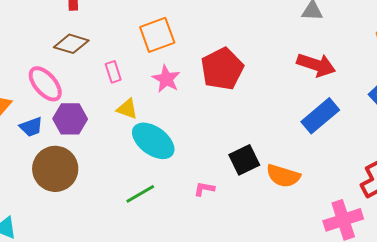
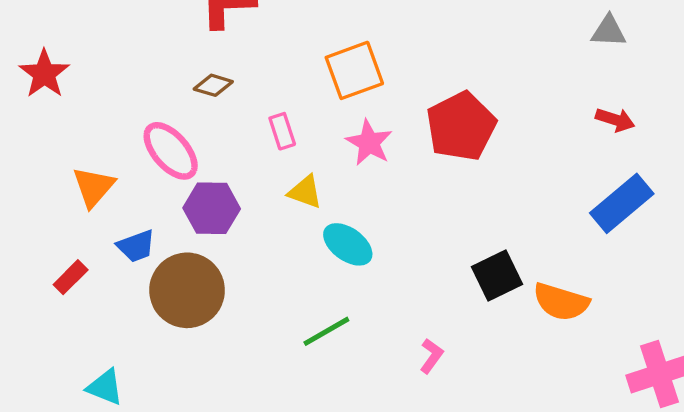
brown diamond: (71, 44) -> (213, 85), size x0.7
red arrow: (316, 65) -> (615, 120), size x0.6
blue trapezoid: (31, 127) -> (136, 246), moved
cyan ellipse: (153, 141) -> (348, 244), size x0.7
pink L-shape: (204, 189) -> (431, 356), moved, turned 115

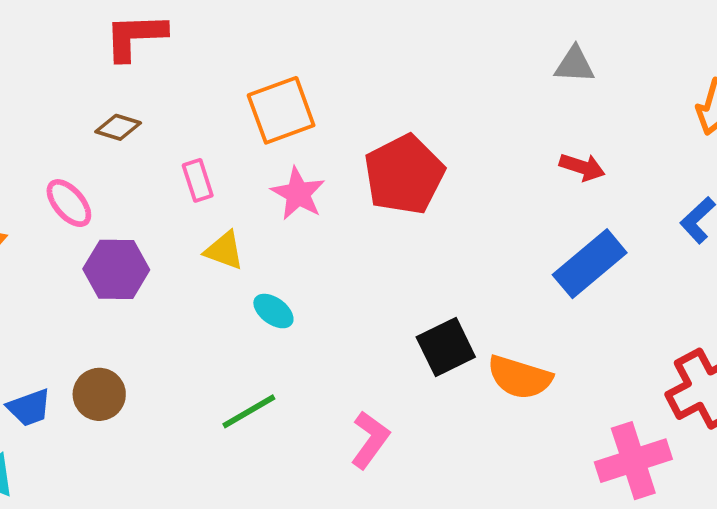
pink ellipse: (171, 151) -> (69, 203), size x0.7
cyan ellipse: (348, 244) -> (273, 311), size x0.7
blue trapezoid: (136, 246) -> (29, 408), moved
brown circle: (187, 290) -> (99, 394), moved, size x0.6
pink L-shape: (431, 356) -> (370, 440), size x1.4

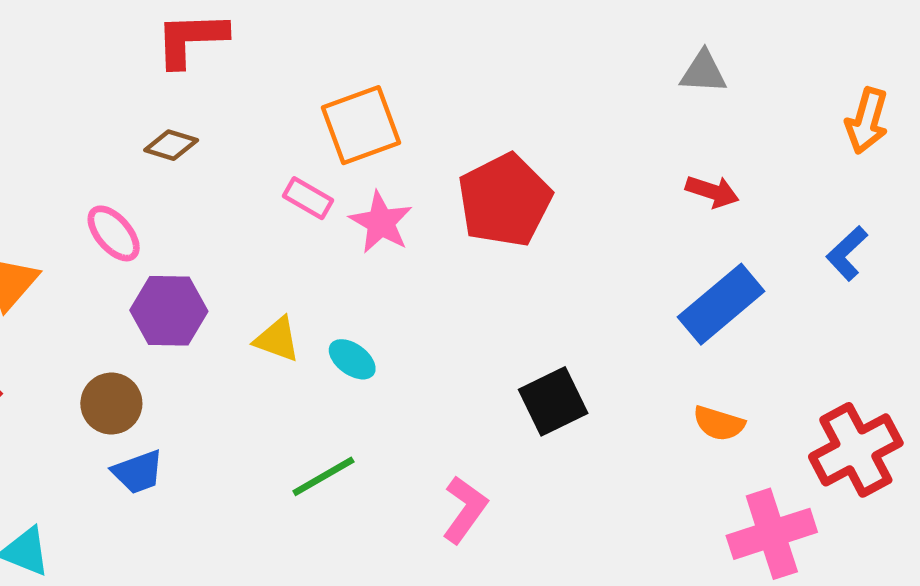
pink rectangle: (198, 180) -> (308, 198), moved, turned -42
yellow triangle: (224, 250) -> (277, 339), moved
orange semicircle: (520, 377) -> (719, 423), moved, size x0.7
brown circle: (99, 394) -> (111, 404), moved
blue trapezoid: (29, 408) -> (138, 472), moved

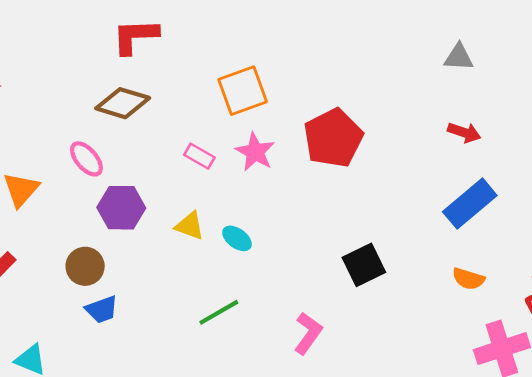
brown diamond: (171, 145) -> (123, 103), size x1.6
pink rectangle: (308, 198) -> (199, 156), moved

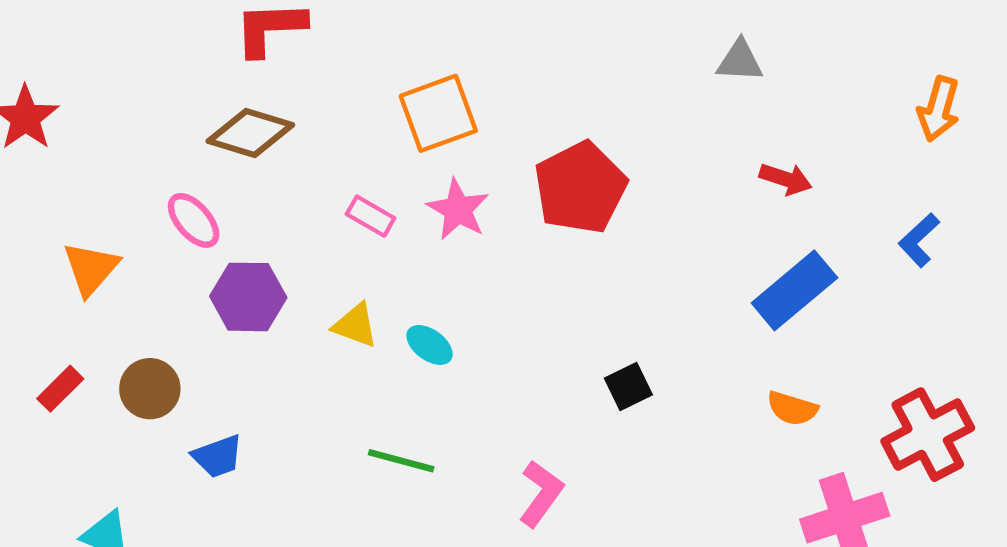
gray triangle: (459, 57) -> (740, 61), moved
black square: (364, 265) -> (628, 386), size x0.7
brown circle: (85, 266) -> (150, 389), moved
green line: (219, 312) -> (401, 461), turned 45

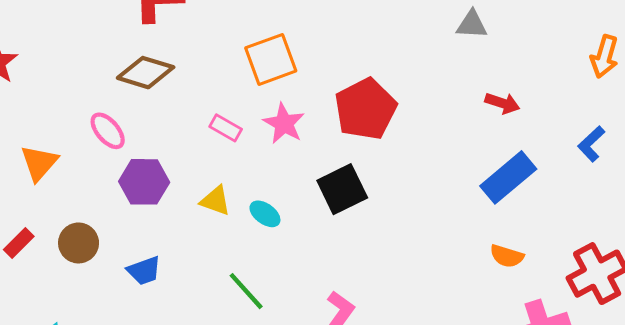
black square: (628, 386) -> (342, 189), moved, size x1.6
blue trapezoid: (218, 456) -> (144, 271), moved
green line: (401, 461) -> (246, 291), turned 33

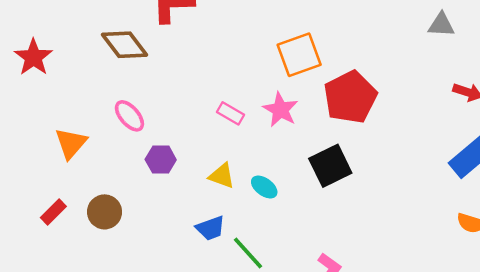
orange square: (271, 59) -> (299, 55), moved
brown diamond: (146, 73) -> (124, 45), moved, turned 36
purple hexagon: (144, 182) -> (161, 160), size x0.7
blue trapezoid: (144, 271) -> (211, 228), moved

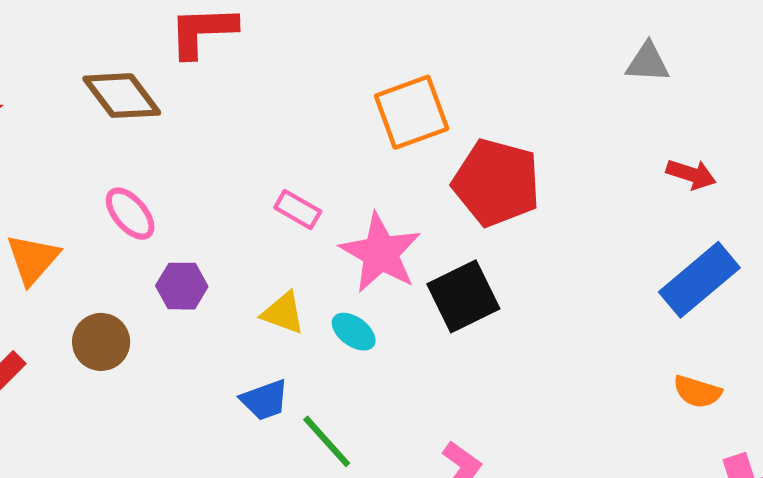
red pentagon: (350, 97) -> (496, 183), turned -30
pink star: (280, 110) -> (381, 253), moved, size x1.4
brown circle: (105, 212) -> (101, 342), moved

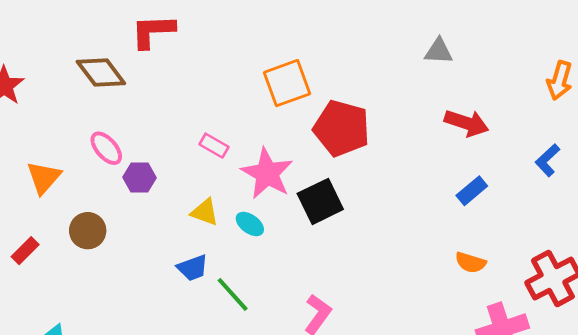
red arrow: (691, 174) -> (467, 123), size x1.4
blue rectangle: (699, 280) -> (472, 191), size x0.6
purple hexagon: (182, 286) -> (140, 177), moved

